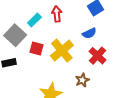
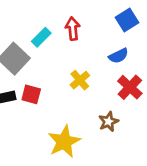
red square: (36, 49) -> (31, 94), moved
yellow cross: (62, 51) -> (80, 80), size x0.6

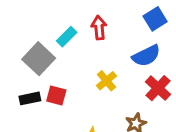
blue semicircle: (118, 56) -> (146, 56), size x1.4

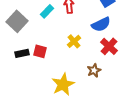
gray square: (39, 59) -> (17, 21), moved

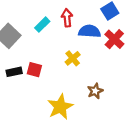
blue semicircle: (101, 24) -> (90, 31), moved, turned -150
red cross: (109, 46) -> (114, 39), moved

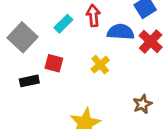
red square: (34, 70) -> (54, 63), moved
brown star: (95, 91) -> (142, 104), moved

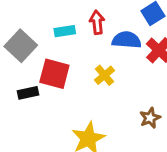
cyan rectangle: (63, 24) -> (65, 31), turned 36
red square: (54, 63) -> (54, 74), size x1.5

